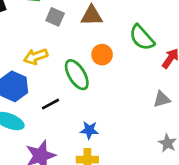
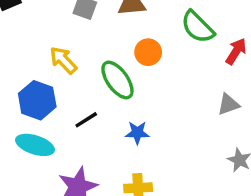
yellow arrow: (36, 56) -> (63, 60), turned 70
blue star: (89, 130) -> (137, 133), moved

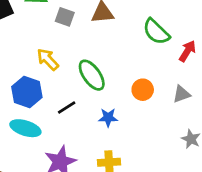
orange circle: (148, 52) -> (143, 90), moved

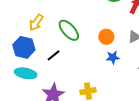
yellow arrow: (48, 59) -> (36, 23), turned -96
blue star: (108, 118) -> (113, 57), moved

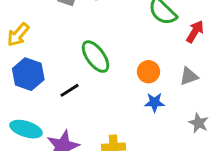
yellow arrow: (36, 23) -> (18, 35), moved
cyan ellipse: (26, 73) -> (26, 129), moved

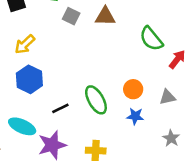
green ellipse: (96, 57) -> (96, 100), moved
black line: (70, 90) -> (60, 108), moved

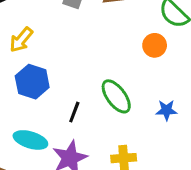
orange circle: (133, 89) -> (155, 45), moved
black line: (60, 108) -> (74, 112), turned -36

